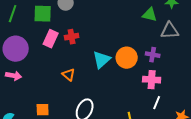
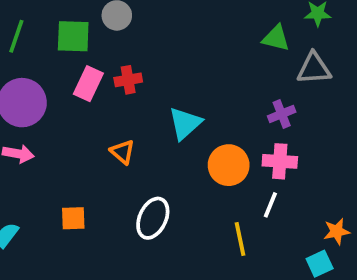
purple cross: (153, 55) -> (282, 114), turned -32
orange circle: (127, 58) -> (229, 165), moved
white line: (157, 103) -> (270, 205), moved

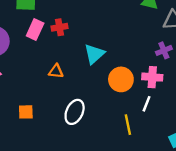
purple cross: (282, 114) -> (164, 50), moved
orange triangle: (122, 152) -> (56, 71), turned -35

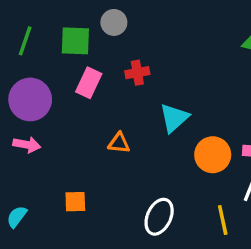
red cross: (59, 27) -> (137, 73), moved
white ellipse: (75, 112) -> (159, 217), moved

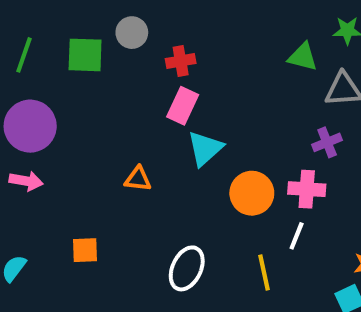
red cross: (137, 73) -> (181, 61), moved
pink rectangle: (89, 83) -> (183, 106), moved

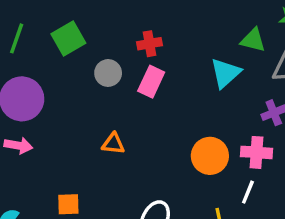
gray circle: (132, 33) -> (108, 73), moved
green square: (85, 55) -> (68, 38), turned -32
cyan triangle: (205, 148) -> (225, 73), moved

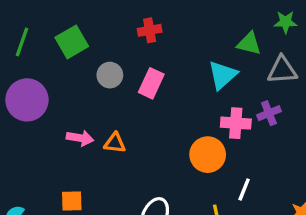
red cross: (149, 44) -> (150, 30), moved
pink arrow: (18, 145) -> (80, 138), moved
pink cross: (257, 152) -> (236, 123), moved

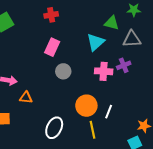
gray circle: (110, 75) -> (63, 71), moved
orange triangle: (115, 143) -> (26, 98), moved
orange circle: (208, 155) -> (86, 106), moved

